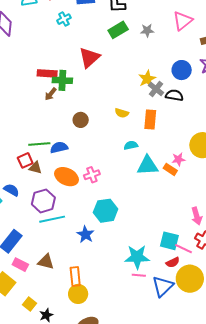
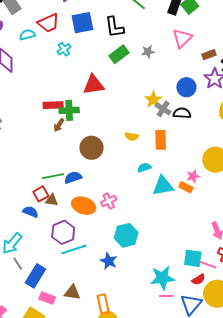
red triangle: (89, 58) -> (93, 85), turned 40
brown circle: (81, 120) -> (92, 148), size x1.5
blue semicircle: (11, 190) -> (30, 212), moved

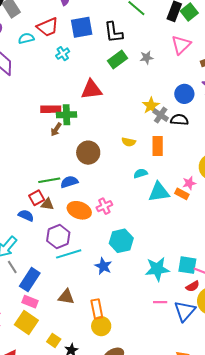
cyan star: (162, 278) -> (157, 269), moved
pink rectangle: (47, 298) -> (30, 302), moved

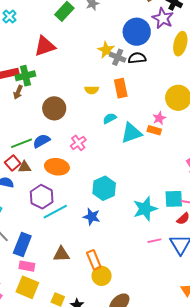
blue circle: (184, 94) -> (137, 32), size x1.4
pink cross: (104, 206) -> (78, 143), moved

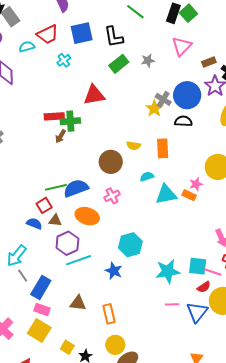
gray cross: (118, 57) -> (163, 99), moved
brown circle: (54, 108) -> (111, 162), moved
blue semicircle: (41, 141) -> (76, 188), size x1.4
brown triangle: (25, 167) -> (55, 220), moved
yellow circle: (102, 276) -> (115, 345), moved

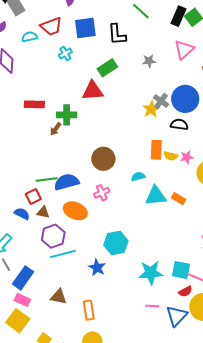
green rectangle: (119, 64) -> (107, 68), moved
red rectangle: (54, 116) -> (34, 104), moved
yellow semicircle: (134, 146) -> (171, 156), moved
pink star: (196, 184) -> (187, 157), moved

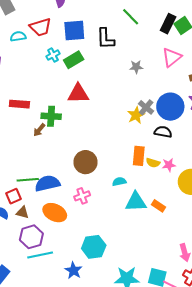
green rectangle: (107, 68) -> (74, 60), moved

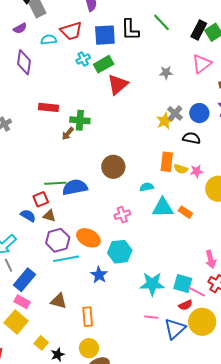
black L-shape: (106, 39) -> (130, 30), moved
red triangle: (78, 94) -> (118, 84), moved, turned -40
blue circle: (170, 107) -> (199, 113), size x0.7
pink cross: (82, 196) -> (122, 215), moved
orange ellipse: (55, 213) -> (88, 238), moved

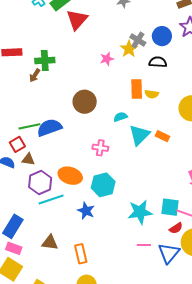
pink star: (197, 171) -> (107, 59), moved
cyan triangle: (163, 208) -> (139, 135), turned -35
pink cross: (122, 215) -> (100, 148), turned 35

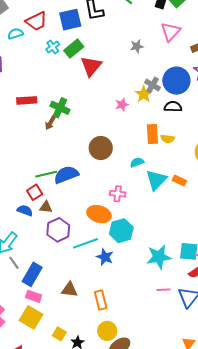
blue circle: (162, 36) -> (176, 81), size x1.4
green cross: (45, 60) -> (60, 108), turned 30
orange ellipse: (70, 176) -> (99, 214), moved
cyan line: (51, 200) -> (86, 243), moved

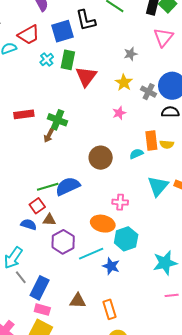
green rectangle: (74, 49) -> (68, 60), turned -36
yellow star: (144, 94) -> (124, 83), moved
cyan semicircle: (137, 162) -> (136, 154), moved

